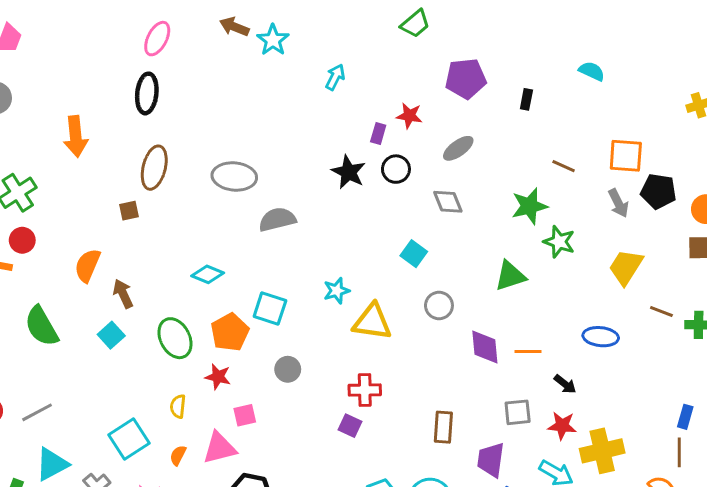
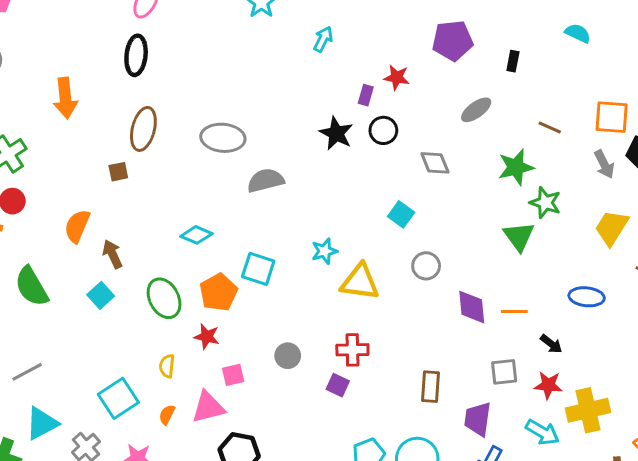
gray ellipse: (458, 148) -> (476, 110), moved
green triangle: (510, 276) -> (519, 236), moved, turned -48
gray circle: (288, 369) -> (288, 356), moved

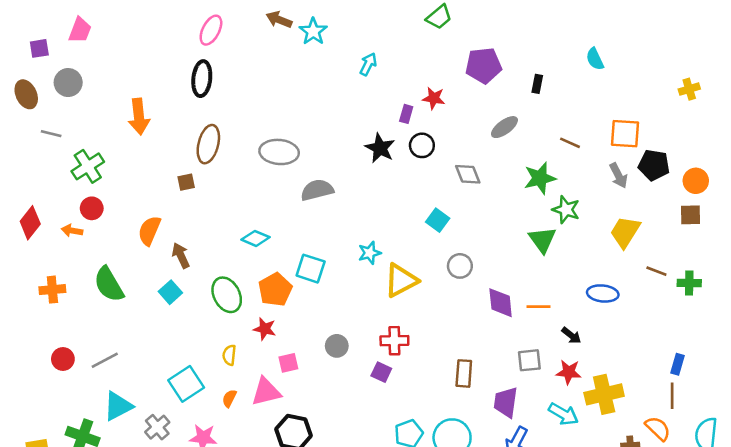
cyan semicircle: (578, 33) -> (595, 59), turned -140
yellow triangle: (360, 282) -> (401, 280), turned -36

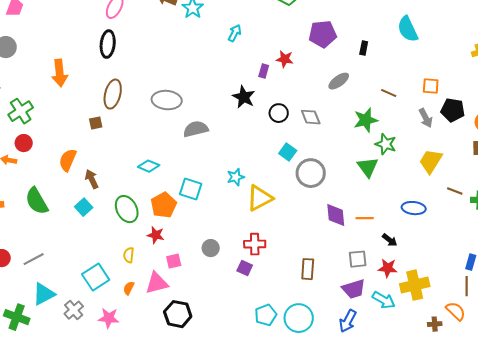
cyan semicircle: (595, 59) -> (408, 29), size x1.5
orange square: (625, 134) -> (431, 86), size x0.7
black circle: (422, 145) -> (279, 113), moved
gray circle: (460, 266) -> (311, 173), moved, size x1.5
purple trapezoid: (506, 402) -> (354, 289), moved, turned -115

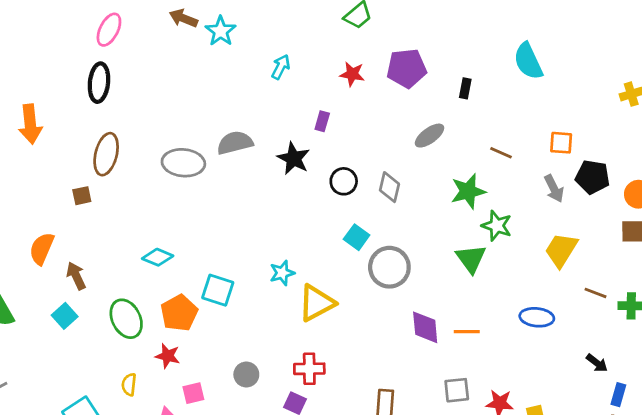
red star: (285, 59) -> (352, 74), moved
gray diamond: (311, 117) -> (389, 187), turned 35
gray semicircle: (196, 129) -> (235, 143), moved
black arrow: (390, 240) -> (597, 363), moved

